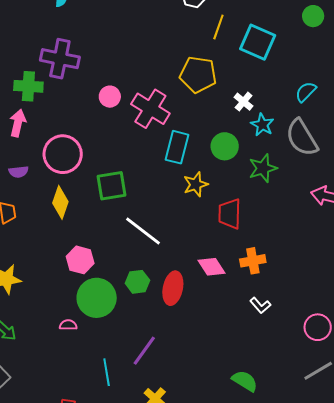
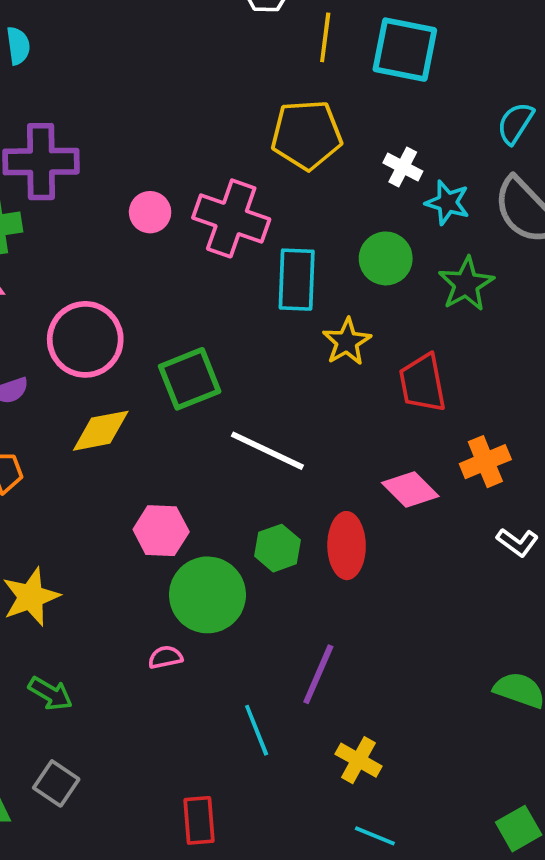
yellow diamond: (60, 202) -> (101, 431), turned 72

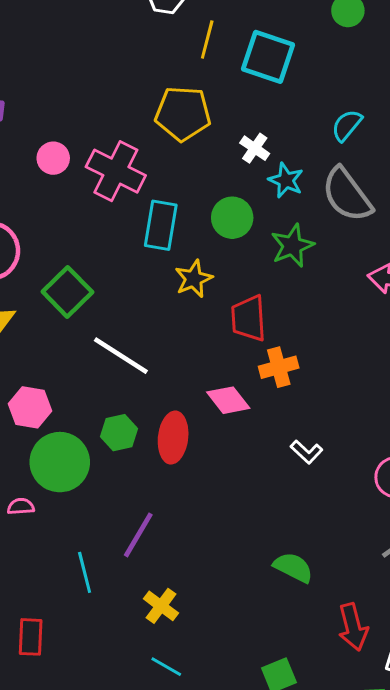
green square: (190, 379) -> (67, 292), turned -30
orange cross: (485, 462) -> (279, 367), moved

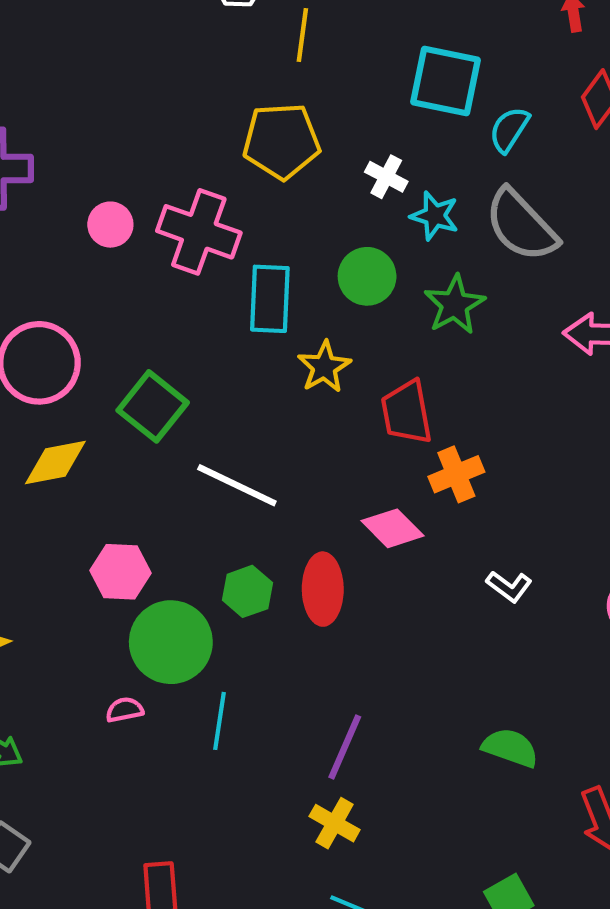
cyan square: (268, 57) -> (446, 81), moved
purple line: (138, 535) -> (345, 747), moved
cyan line: (85, 572) -> (220, 721), moved, turned 30

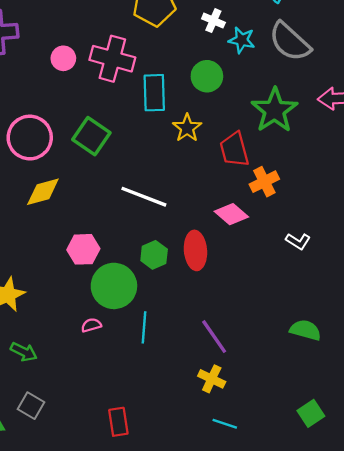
green star: (455, 305) -> (275, 110), moved, size x1.4
green square: (153, 406) -> (91, 136), moved
purple line: (345, 747) -> (214, 337), turned -54

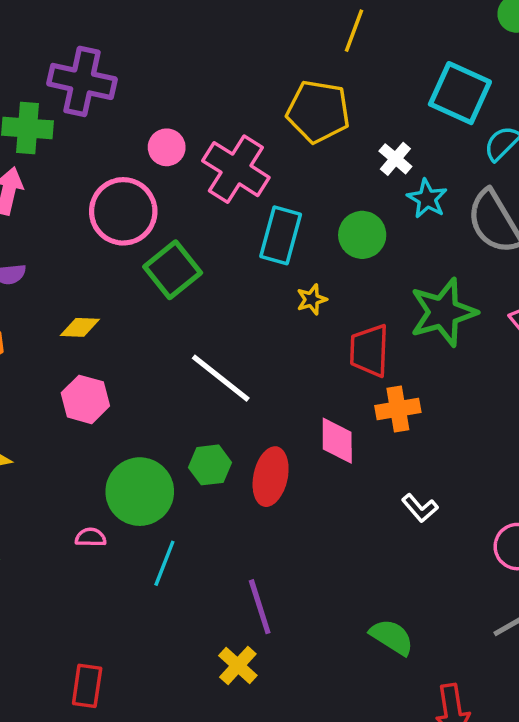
yellow star: (187, 128) -> (312, 299), size x0.7
pink circle: (30, 138) -> (123, 211), moved
yellow diamond: (43, 192) -> (80, 327), size x0.7
pink diamond: (231, 214) -> (337, 441), turned 32
pink hexagon: (83, 249) -> (85, 399), moved

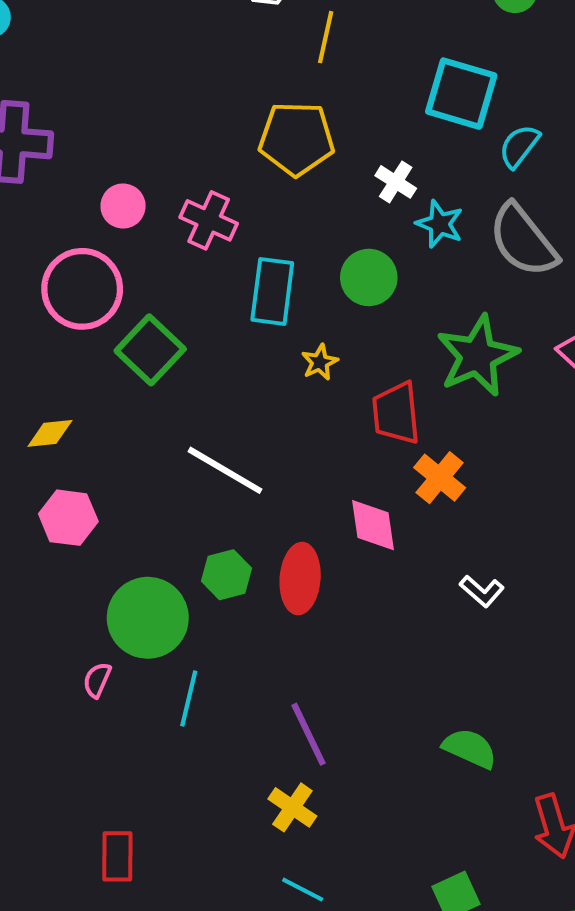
pink cross: (236, 169) -> (209, 220), size x0.7
orange cross: (398, 409) -> (440, 478), turned -33
pink semicircle: (91, 537) -> (97, 680), turned -60

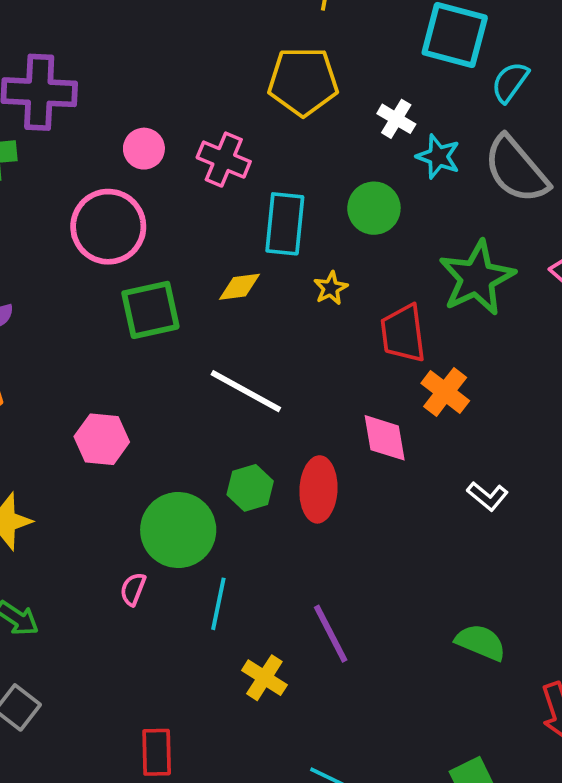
green square: (150, 350) -> (150, 310), moved, turned 36
yellow diamond: (50, 433) -> (240, 287), moved
yellow cross: (292, 807) -> (264, 678), moved

